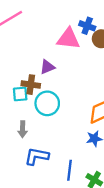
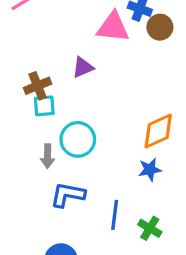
brown cross: (31, 85) -> (38, 86), moved, turned -30
cyan circle: (47, 103) -> (78, 139), moved

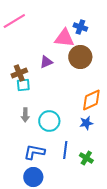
brown circle: (160, 27) -> (80, 57), moved, size x1.5
cyan circle: (78, 139) -> (49, 121), moved
blue L-shape: (68, 195) -> (34, 152), moved

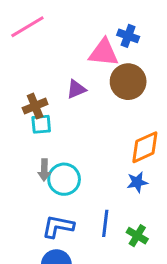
cyan circle: (49, 121) -> (64, 179), moved

